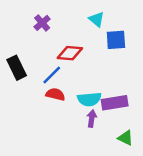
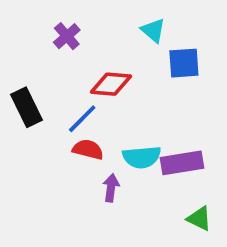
purple arrow: (92, 119) -> (111, 188), moved

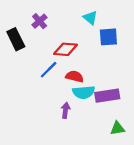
black rectangle: (26, 107) -> (16, 39), moved
red semicircle: (88, 149) -> (75, 76), moved
green triangle: (199, 219) -> (117, 128), turned -35

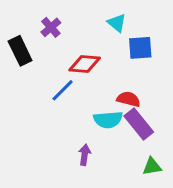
red semicircle: (75, 76) -> (129, 99), moved
purple rectangle: (107, 96) -> (139, 124), turned 60
purple arrow: (66, 110) -> (85, 155), moved

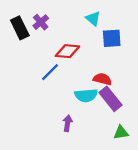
black rectangle: (20, 51) -> (20, 28), moved

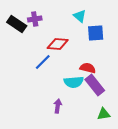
purple cross: (41, 22) -> (35, 19), turned 32
black rectangle: (20, 28) -> (17, 24), turned -30

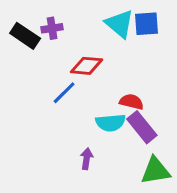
cyan triangle: (80, 16) -> (119, 24), size x1.5
blue square: (96, 33) -> (146, 24), moved
green triangle: (104, 114) -> (155, 171), size x1.5

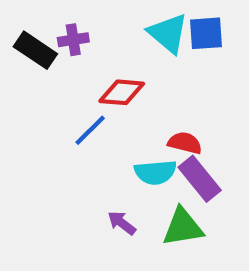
purple arrow: (87, 159) -> (122, 223), turned -60
green triangle: (155, 171) -> (183, 227), moved

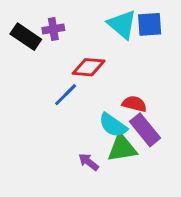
cyan semicircle: (155, 172) -> (113, 125), turned 40
green triangle: (183, 227) -> (122, 148), moved

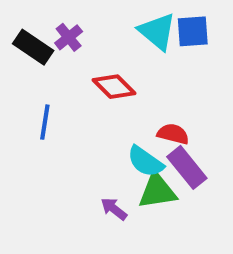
purple cross: (53, 29) -> (69, 37), turned -30
red diamond: (88, 67) -> (114, 87), turned 40
blue line: (66, 95) -> (45, 122), moved, turned -36

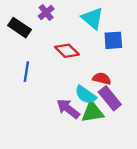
blue square: (193, 31) -> (113, 40), moved
purple cross: (69, 37) -> (46, 13), moved
purple arrow: (114, 209) -> (68, 109), moved, size x1.5

